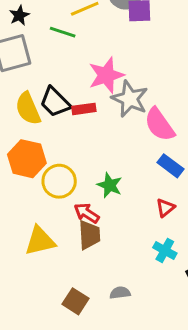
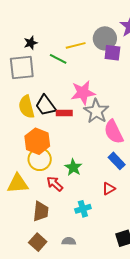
orange hexagon: (27, 159) -> (37, 141), moved
brown trapezoid: (89, 235) -> (41, 211), moved
yellow triangle: (40, 241) -> (18, 183), moved
cyan cross: (165, 250) -> (83, 209), moved, turned 35

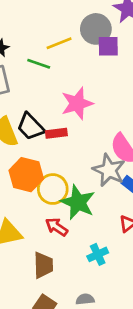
gray star: (96, 111) -> (109, 170), moved
yellow circle: (40, 159) -> (53, 189), moved
green star: (73, 167) -> (78, 202), size x1.5

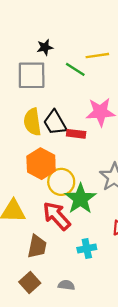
red arrow: (57, 227) -> (57, 216), size x1.5

